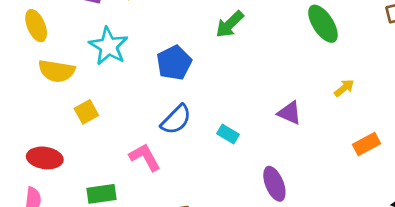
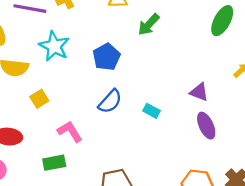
green ellipse: (323, 24) -> (222, 21), turned 64
pink L-shape: (145, 157) -> (70, 131), moved
purple ellipse: (274, 184) -> (206, 126), moved

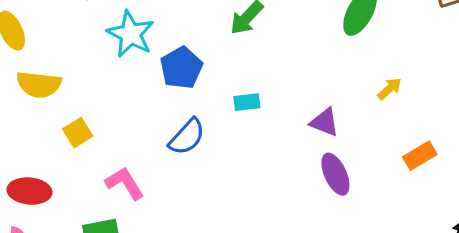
cyan star: (54, 46) -> (131, 34), moved
cyan rectangle: (152, 111) -> (247, 102), moved, turned -35

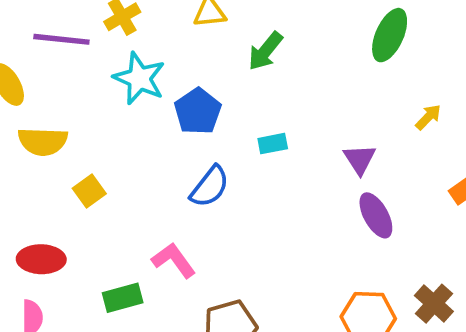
purple triangle: (325, 122) -> (360, 159), turned 40
pink L-shape: (125, 183) -> (174, 260), moved

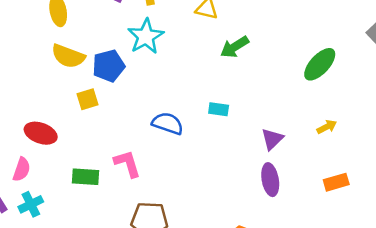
blue pentagon: (198, 111) -> (109, 66), moved
blue semicircle: (210, 187) -> (168, 123), turned -128

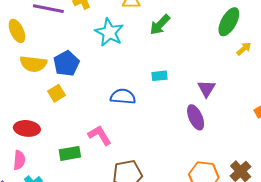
cyan star: (146, 36) -> (109, 32), moved
yellow arrow: (327, 127) -> (244, 49), moved
purple ellipse: (270, 180) -> (196, 117), moved

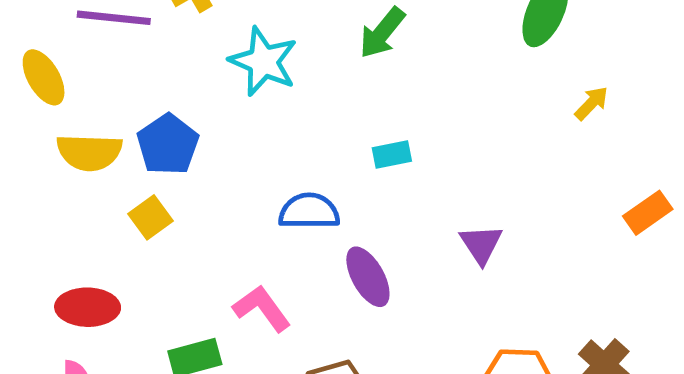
yellow arrow: (244, 49) -> (592, 103), moved
purple triangle: (207, 89) -> (481, 244), moved
purple ellipse: (196, 117) -> (368, 277), moved

